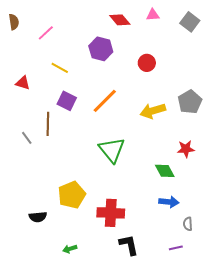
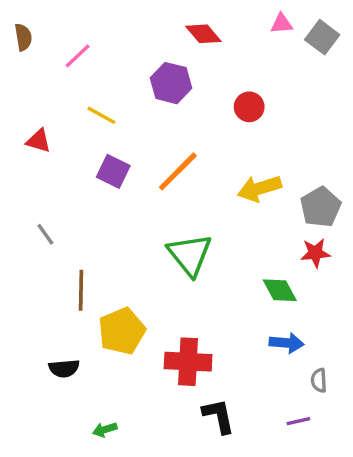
pink triangle: (153, 15) -> (281, 24), moved
gray pentagon: (190, 102) -> (321, 207), moved
brown line: (48, 124) -> (81, 290), moved
green arrow: (70, 249) -> (105, 430), moved

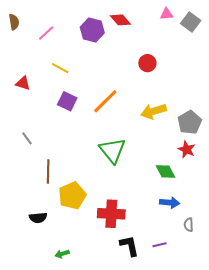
purple hexagon: (171, 83) -> (92, 30), moved
red star: (315, 253) -> (187, 149), turned 30
purple line: (298, 421) -> (159, 245), moved

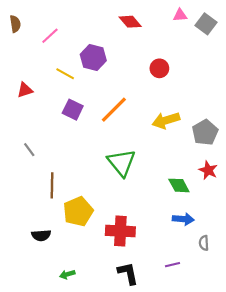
purple hexagon: (92, 30) -> (93, 57), moved
red triangle: (23, 83) -> (25, 90), turned -35
red star: (187, 149) -> (208, 170), moved
black L-shape: (129, 246) -> (128, 273), moved

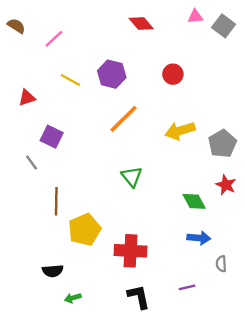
brown semicircle: (15, 24) -> (16, 26), turned -49
purple hexagon: (93, 57) -> (112, 74), moved
purple square: (73, 110) -> (52, 137), moved
green triangle: (121, 163) -> (132, 177), size x0.7
black semicircle: (41, 235) -> (53, 271), moved

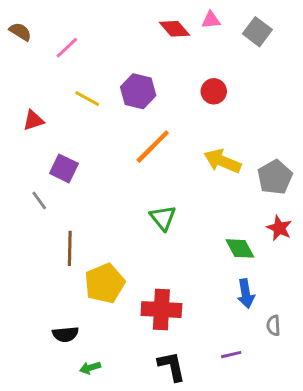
pink triangle: (195, 16) -> (211, 20), moved
gray square: (224, 26) -> (257, 32), moved
yellow arrow: (180, 131) -> (222, 161), turned 40
blue arrow: (199, 238) -> (246, 294), turned 75

